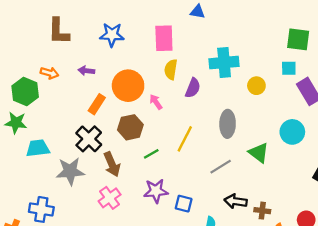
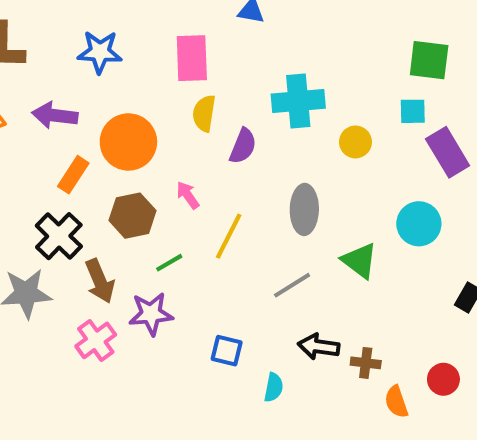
purple arrow: (86, 71) -> (55, 115), size x1.5
pink arrow: (156, 102) -> (188, 195), moved
purple star: (156, 191) -> (151, 314), moved

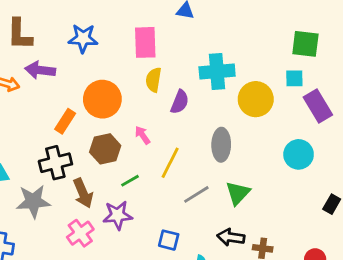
purple arrow: (55, 115) -> (40, 70), moved
yellow circle: (355, 142) -> (256, 99), size x1.6
black cross: (59, 236) -> (55, 163), turned 32
green triangle: (360, 261) -> (238, 193), moved, turned 36
gray line: (292, 285) -> (196, 194), moved

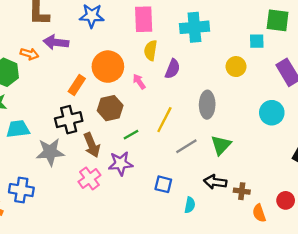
cyan cross: (217, 72) -> (194, 27), moved
cyan square: (294, 78) -> (257, 41), moved
yellow circle: (256, 99) -> (236, 67), size x0.7
pink arrow: (142, 135) -> (139, 82), moved

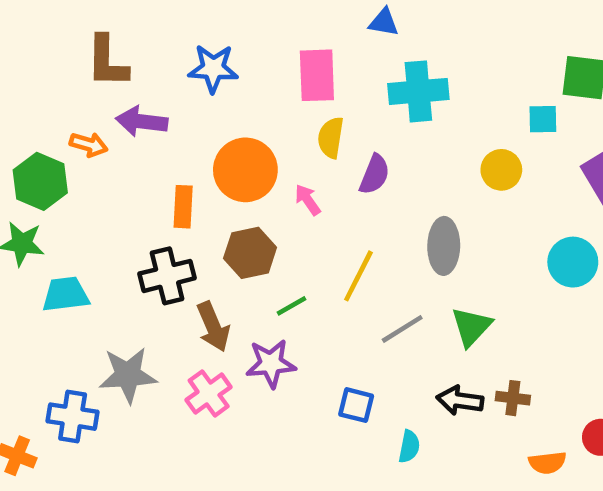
orange rectangle: (77, 85) -> (183, 207), turned -30
gray star: (50, 152) -> (128, 375), moved
brown cross: (242, 191) -> (513, 398), moved
orange semicircle: (259, 213) -> (547, 463), turned -78

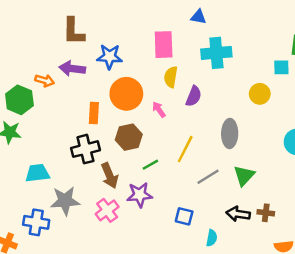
brown L-shape: (107, 61) -> (73, 31), moved
blue star: (213, 68) -> (110, 57), moved
cyan trapezoid: (66, 294) -> (37, 173), moved

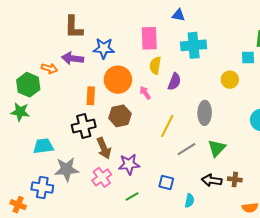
green line: (150, 165) -> (132, 197), moved

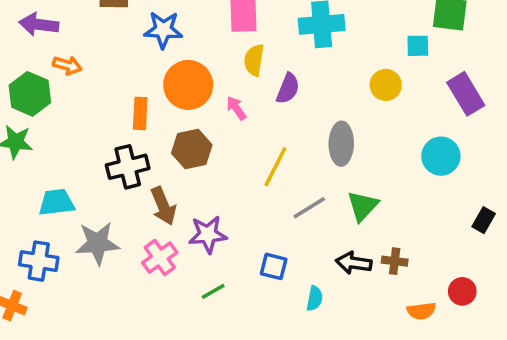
purple arrow: (73, 58) -> (39, 24), moved
blue cross: (42, 187) -> (39, 261), moved

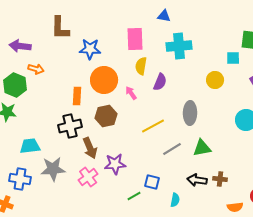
yellow line: (275, 167) -> (153, 126), turned 35
green triangle: (363, 206) -> (202, 148), turned 36
green line: (213, 291) -> (134, 196), moved

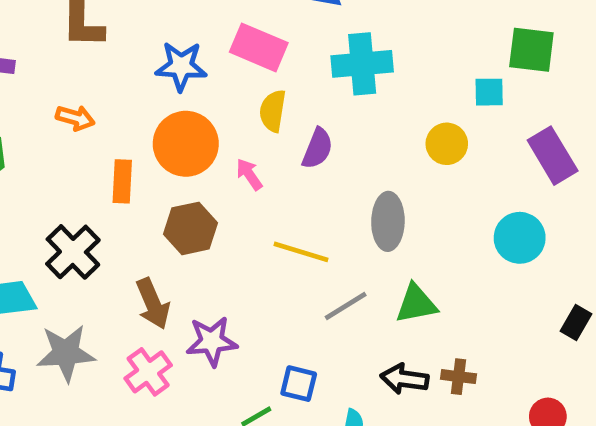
pink rectangle: (135, 39) -> (259, 47), turned -65
blue star: (90, 49) -> (181, 66), moved
orange arrow: (36, 69) -> (75, 118), moved
black cross: (70, 126) -> (73, 252), moved, turned -30
yellow line: (153, 126) -> (301, 252), turned 45

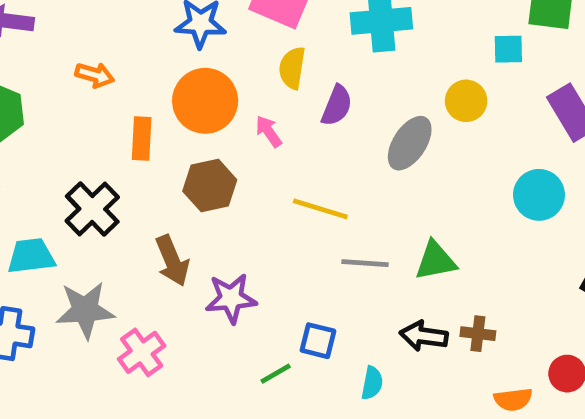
gray ellipse: (388, 221) -> (410, 143), moved, turned 32
gray line: (346, 306) -> (365, 263), turned 36
pink cross: (148, 372) -> (142, 352), moved

